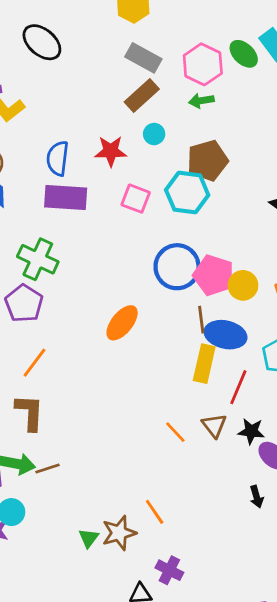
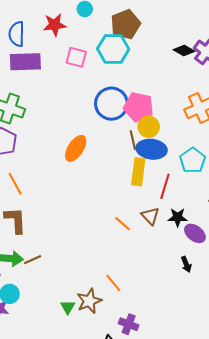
yellow circle: (243, 285) -> (149, 127), moved
orange line: (34, 363) -> (15, 184), turned -60

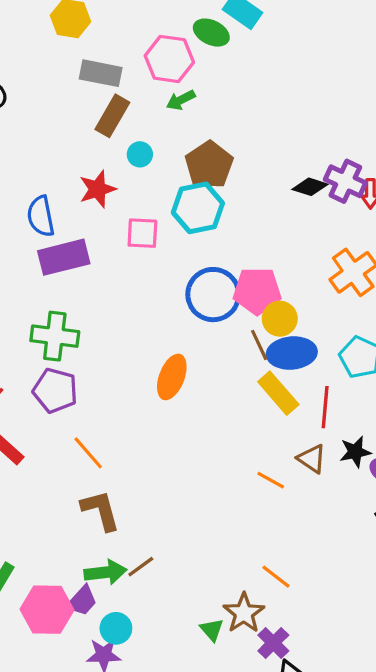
yellow rectangle: (138, 172) -> (278, 393), turned -36
purple cross: (129, 324) -> (273, 643), moved, turned 36

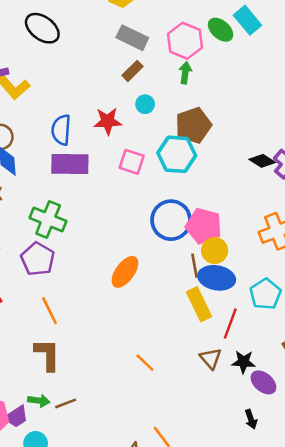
green arrow: (181, 100) -> (185, 73), turned 110
brown rectangle: (112, 116) -> (133, 71), size x0.7
orange line: (271, 480) -> (145, 363), moved
green arrow: (105, 572) -> (39, 401), size x0.7

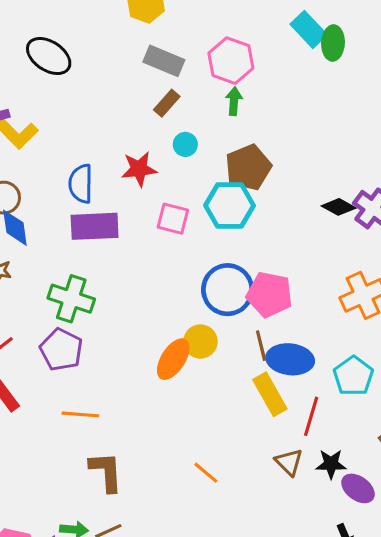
green ellipse: (221, 30) -> (333, 43), moved, turned 55
yellow circle: (215, 251) -> (200, 342), moved
orange line: (50, 311) -> (80, 414), turned -56
brown L-shape: (47, 355) -> (106, 472), moved

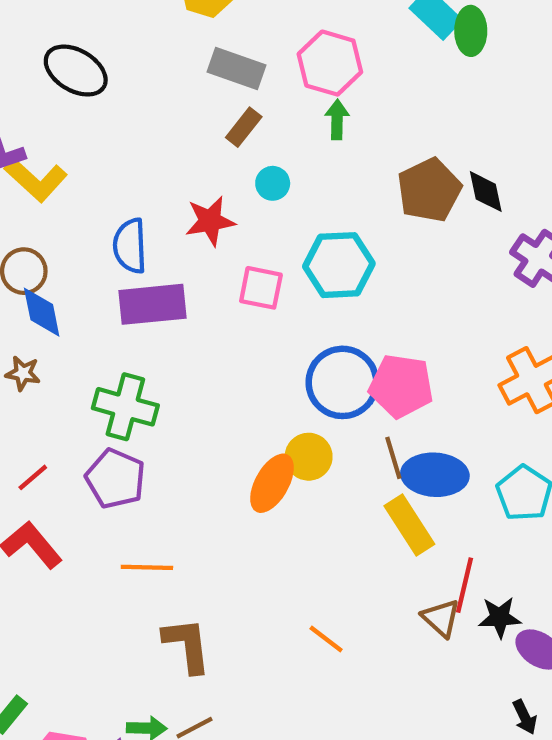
brown pentagon: (248, 167) -> (429, 190), moved
black diamond: (339, 207) -> (486, 192), moved, turned 52
red line: (311, 416) -> (464, 585), moved

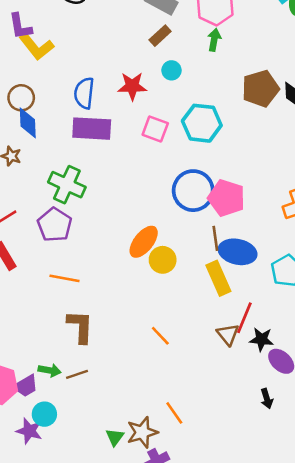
yellow circle: (309, 457) -> (163, 260), moved

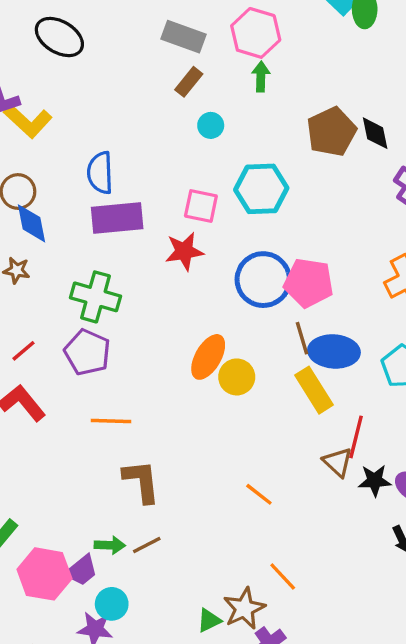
red star: (132, 86) -> (184, 251), moved
orange line: (160, 336) -> (259, 494), moved
black star: (262, 339) -> (375, 480), moved
green triangle: (115, 437) -> (209, 620), turned 36

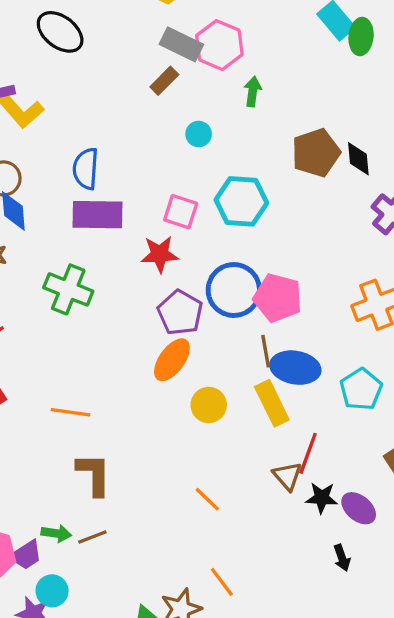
pink hexagon: (256, 33) -> (219, 45), moved
brown rectangle: (189, 82) -> (164, 81), moved
purple pentagon: (87, 352) -> (180, 313), moved
yellow circle: (237, 377) -> (209, 405), moved

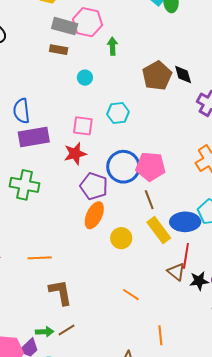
brown rectangle: (164, 81) -> (59, 50), turned 66
cyan hexagon: (241, 201) -> (118, 113), size x0.7
blue ellipse: (295, 368) -> (185, 222), moved
orange line: (222, 582) -> (160, 335), moved, turned 42

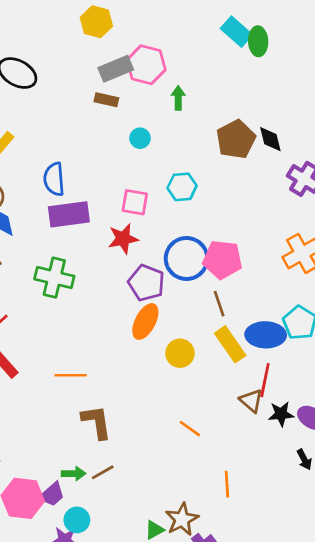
gray rectangle: (65, 26) -> (116, 69), turned -40

